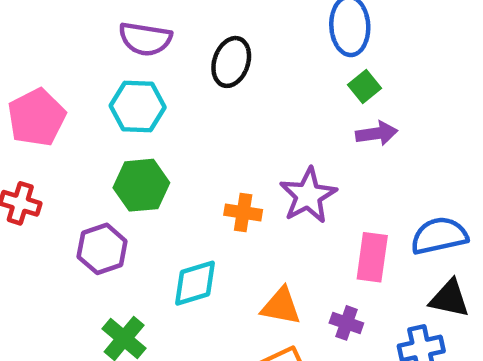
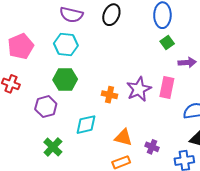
black ellipse: (231, 62) -> (111, 15), moved
purple arrow: (377, 133) -> (187, 62), moved
pink rectangle: (372, 257) -> (167, 87), moved

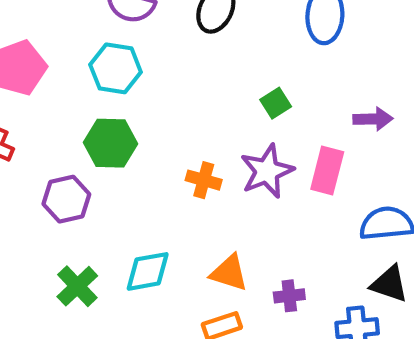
green square: (167, 42) -> (276, 103), moved
cyan diamond: (86, 125) -> (148, 271), moved
purple cross: (152, 147) -> (289, 296), turned -32

